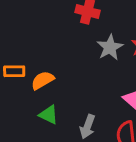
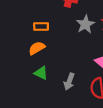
orange rectangle: (14, 71) -> (41, 26), moved

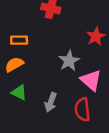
gray star: (85, 24) -> (69, 61), moved

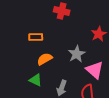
orange semicircle: (14, 64) -> (45, 59), moved

